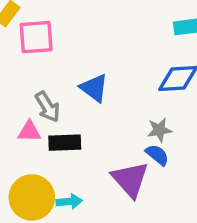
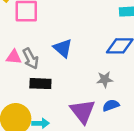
pink triangle: (29, 131) -> (14, 57), moved
blue semicircle: (157, 155) -> (111, 105), moved, turned -63

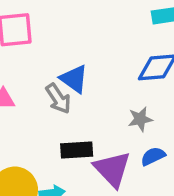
gray arrow: (31, 59) -> (58, 99), moved
black rectangle: (40, 84) -> (77, 150), moved

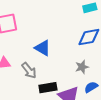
gray arrow: (58, 99) -> (29, 70), moved

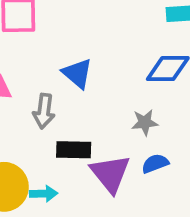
gray arrow: (29, 70) -> (44, 111), turned 36

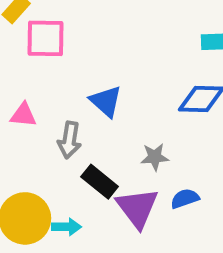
gray star: (145, 122) -> (155, 157), moved
black rectangle: (74, 150) -> (100, 182), turned 36

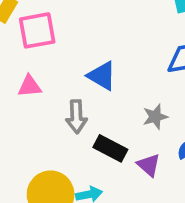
pink triangle: (23, 115) -> (30, 86), moved
purple triangle: (137, 208) -> (149, 165), size x0.6

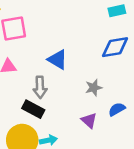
black rectangle: (110, 148) -> (33, 109), moved

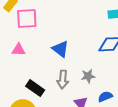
gray arrow: (40, 87) -> (63, 79), moved

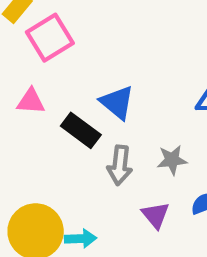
pink square: (27, 19) -> (50, 38), turned -30
black rectangle: (35, 88) -> (81, 130), moved

